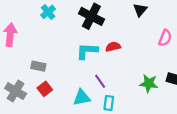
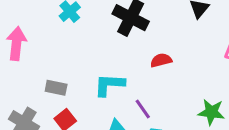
cyan L-shape: (87, 51) -> (109, 85), moved

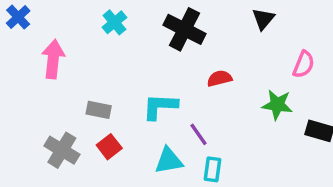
green star: (211, 112) -> (277, 105), moved

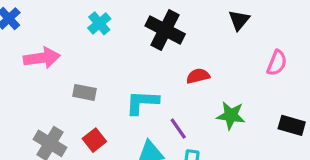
pink arrow: (53, 59) -> (42, 58), turned 76
green star: (277, 105) -> (231, 115), moved
gray rectangle: (99, 110) -> (85, 92), moved

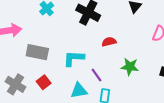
gray rectangle: (85, 92) -> (37, 52), size x1.5

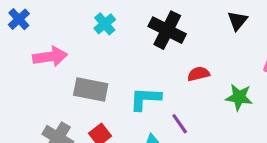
green star: (130, 67) -> (239, 97), moved

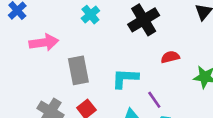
black cross: (167, 30) -> (144, 20), turned 32
gray rectangle: (91, 89) -> (78, 70), turned 68

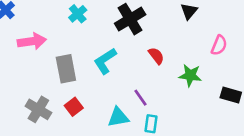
red semicircle: (170, 57) -> (156, 56), turned 66
cyan L-shape: (125, 78) -> (105, 61), moved, turned -36

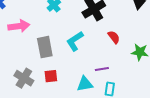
purple line: (141, 98) -> (102, 69), turned -64
red square: (74, 107) -> (51, 76), turned 32

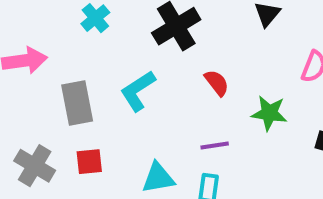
purple line: (102, 69) -> (215, 145), moved

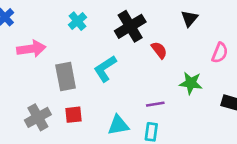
red semicircle: (217, 83) -> (159, 50), moved
gray cross: (35, 166) -> (38, 117), turned 30

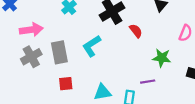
purple line: (155, 104) -> (148, 82), moved
gray cross: (38, 117) -> (31, 57), moved

